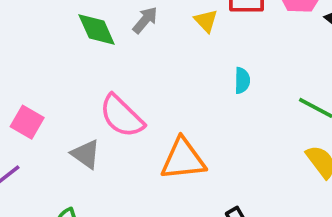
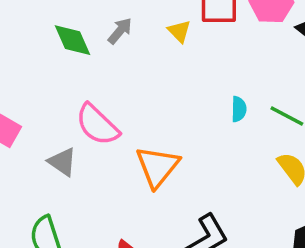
cyan semicircle: (242, 80) -> (239, 109), moved
orange triangle: (183, 159) -> (157, 167), turned -45

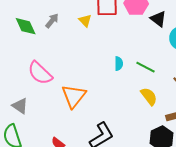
gray triangle: (62, 162) -> (20, 106), moved

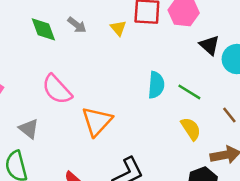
black triangle: (158, 19) -> (210, 45), moved
gray arrow: (52, 21) -> (77, 25), turned 84
cyan semicircle: (119, 64) -> (156, 85), size x1.5

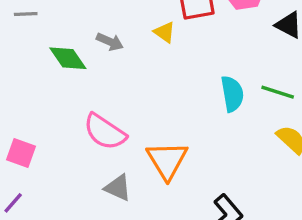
gray triangle: (29, 129) -> (118, 188), moved

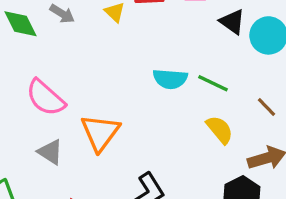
cyan semicircle: (232, 94) -> (170, 79), turned 96

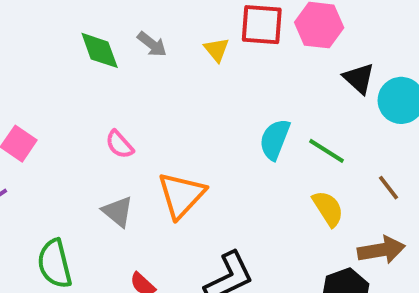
cyan semicircle: (170, 79) -> (275, 139), turned 100
pink semicircle: (45, 98) -> (120, 144), size x0.6

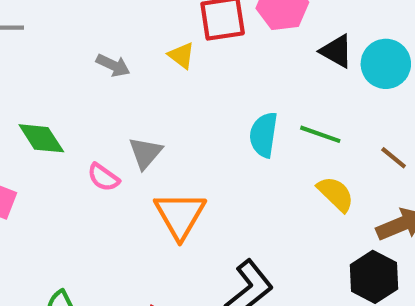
green diamond: (100, 50) -> (41, 138), moved
gray triangle: (118, 211) -> (145, 153), moved, turned 44

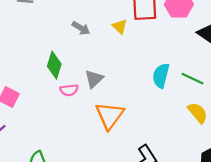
green diamond: (41, 138) -> (54, 65), moved, turned 44
pink semicircle: (103, 177) -> (69, 90), turned -48

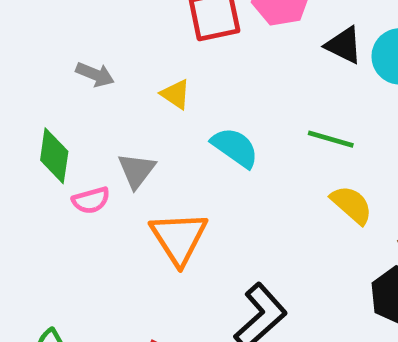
yellow triangle: (120, 27) -> (176, 94), moved
cyan semicircle: (161, 76) -> (235, 148), moved, turned 120

